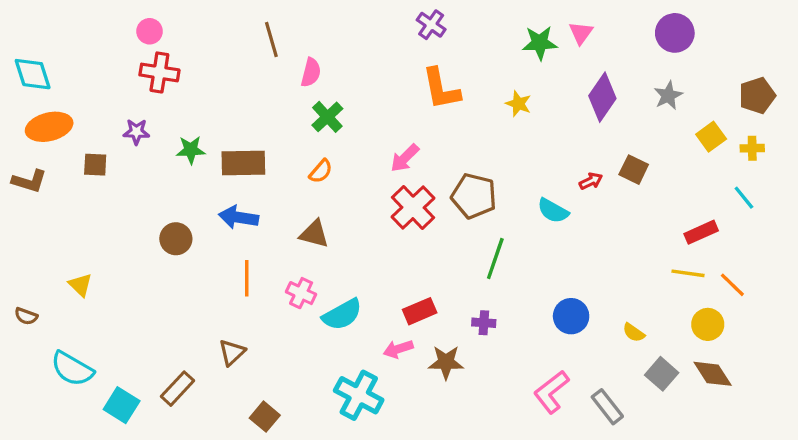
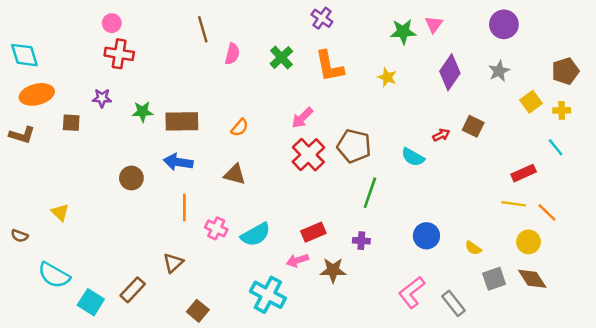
green cross: (327, 117) -> (281, 58), moved
pink cross: (301, 293) -> (216, 228), moved
gray square: (662, 374) -> (494, 279), turned 30

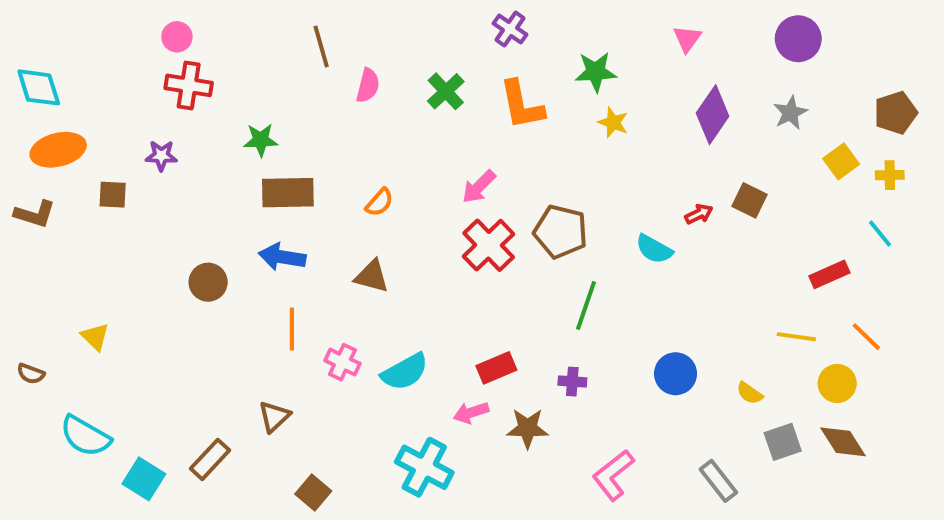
green star: (403, 32) -> (596, 72), moved
green star: (142, 112) -> (261, 140), moved
yellow line: (514, 204) -> (796, 337), moved
pink L-shape: (412, 292) -> (613, 475), moved

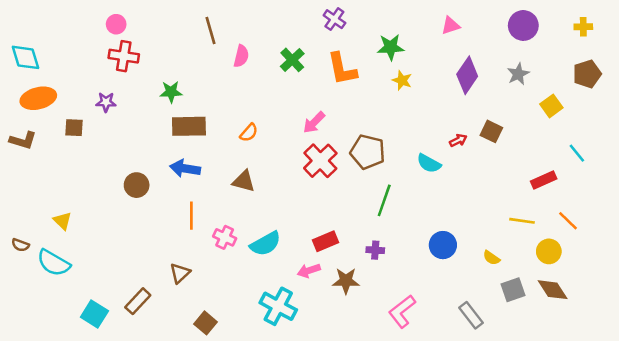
pink triangle: (687, 39) -> (451, 25), turned 36
yellow cross: (890, 175) -> (583, 27), moved
cyan semicircle: (85, 436) -> (54, 263), moved

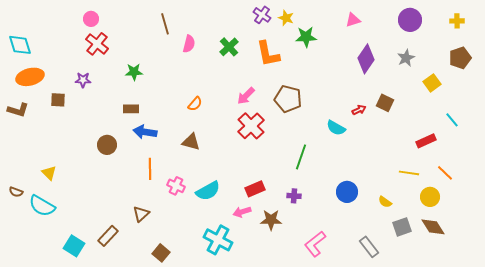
red cross: (124, 56) -> (97, 44), turned 30
yellow star: (402, 80) -> (286, 18), moved
brown rectangle: (189, 126) -> (131, 109), moved, size x0.6
brown pentagon: (368, 152) -> (288, 99), moved

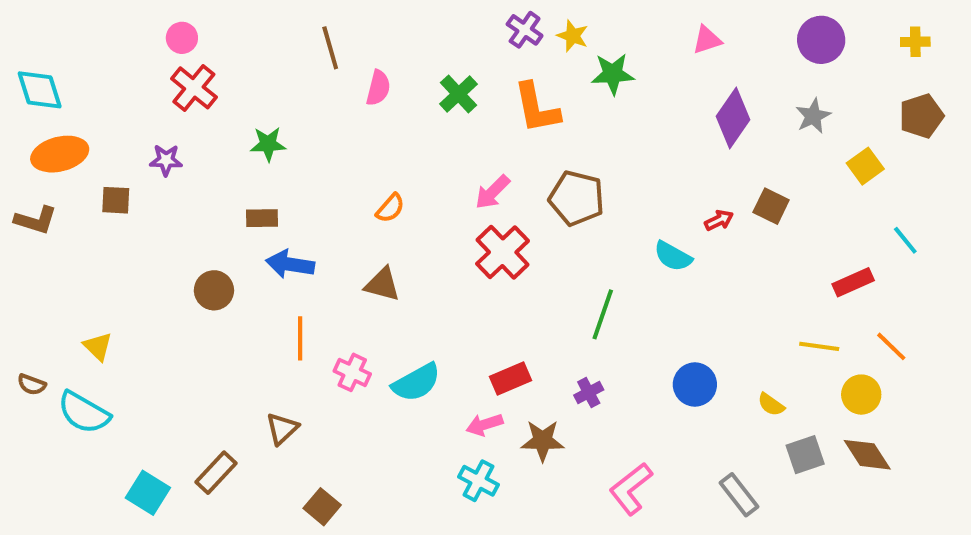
purple cross: (294, 196) -> (589, 393), turned -32
cyan cross: (218, 240) -> (478, 481), moved, size x0.7

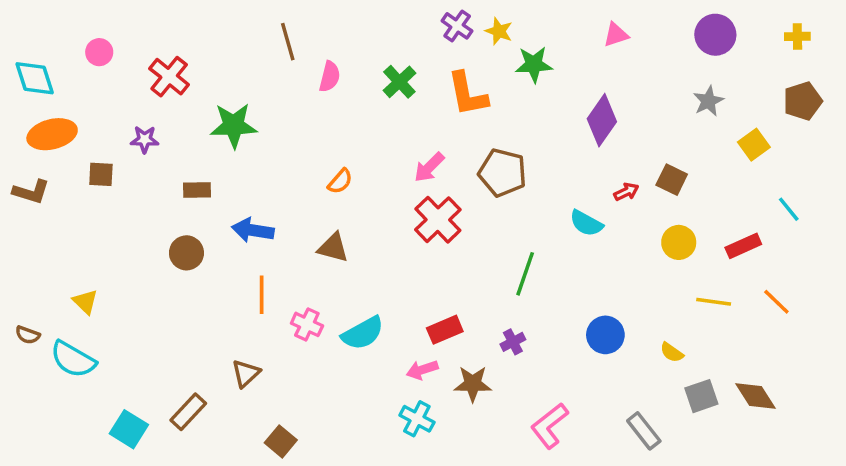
pink circle: (182, 38) -> (99, 52), moved
purple diamond: (733, 118) -> (602, 120), moved
green star: (268, 144) -> (234, 125), size x1.5
brown rectangle: (262, 218) -> (197, 190), moved
yellow circle: (861, 395) -> (679, 242), moved

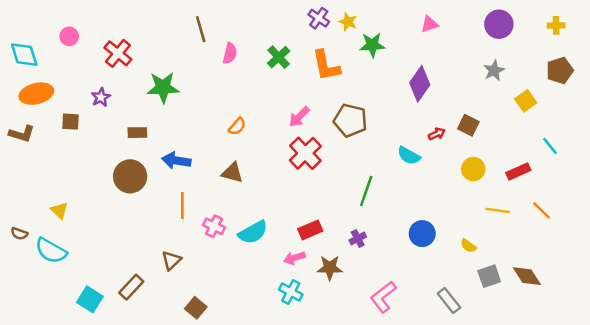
purple star: (145, 139) -> (101, 97), turned -30
brown circle: (186, 253) -> (130, 176), size x1.4

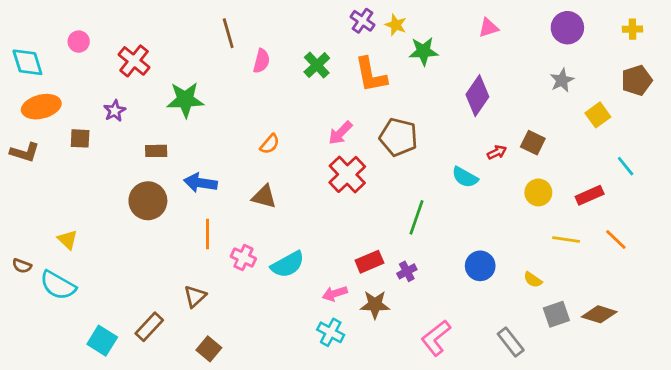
red rectangle: (310, 230) -> (369, 262), moved
brown diamond: (527, 276) -> (599, 314), turned -40
brown square: (196, 308) -> (209, 349), moved

